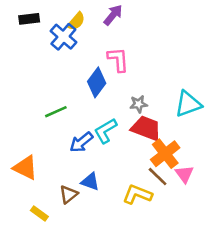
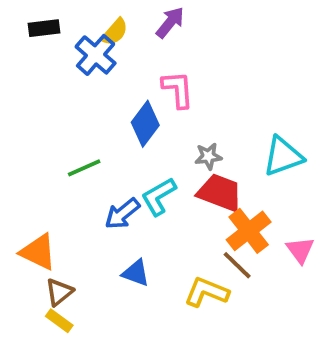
pink triangle: (184, 174) -> (300, 250), moved
brown triangle: (69, 194) -> (59, 292), moved

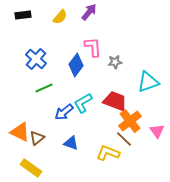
blue cross: (96, 55) -> (36, 59), moved
gray star: (208, 156) -> (115, 62), moved
brown triangle: (59, 292) -> (37, 138), moved
yellow rectangle: (59, 321) -> (31, 168), size x1.5

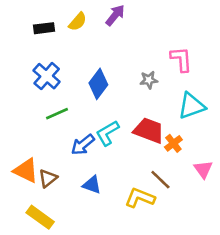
black rectangle: (23, 15) -> (44, 28), moved
pink L-shape: (93, 47) -> (181, 59), moved
orange cross: (130, 121) -> (173, 143), moved, size x0.6

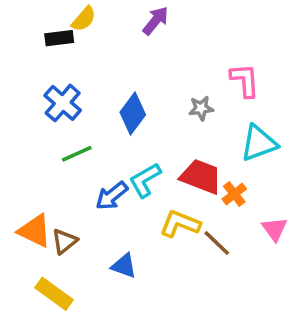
yellow semicircle: (78, 22) -> (84, 19), moved
blue triangle: (92, 185) -> (124, 266), moved
yellow L-shape: (140, 198) -> (180, 224), moved

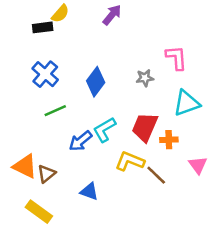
red trapezoid: (201, 177) -> (145, 127), turned -88
orange cross: (234, 194) -> (169, 140), turned 36

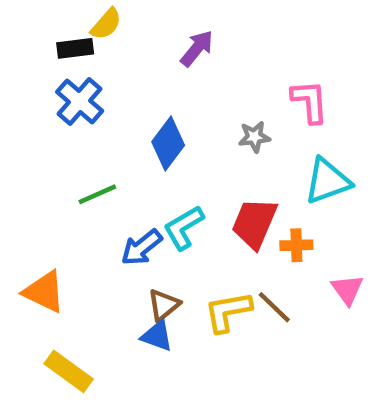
purple arrow: (112, 15) -> (197, 48), moved
blue cross: (45, 74) -> (80, 101), moved
yellow L-shape: (130, 161) -> (228, 312), moved, turned -32
brown triangle: (46, 174) -> (164, 305), moved

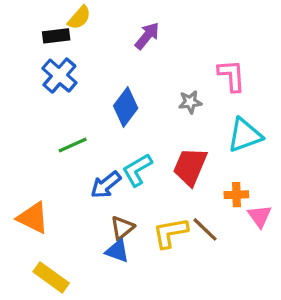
orange cross: (296, 245) -> (236, 195), moved

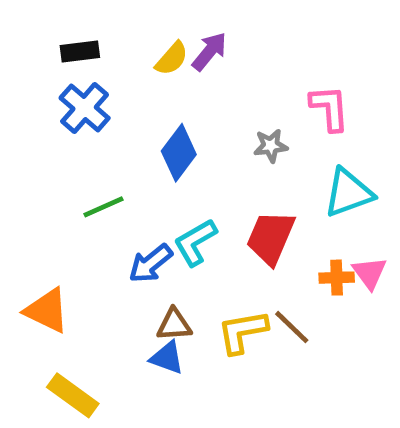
yellow semicircle: (79, 18) -> (172, 59), moved
pink triangle: (260, 216) -> (370, 273), moved
brown triangle: (122, 228) -> (174, 325), turned 35

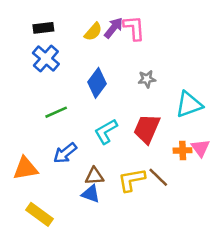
pink L-shape: (330, 108) -> (134, 28), moved
blue arrow: (151, 263) -> (65, 153), moved
orange triangle: (47, 311) -> (25, 168), turned -36

